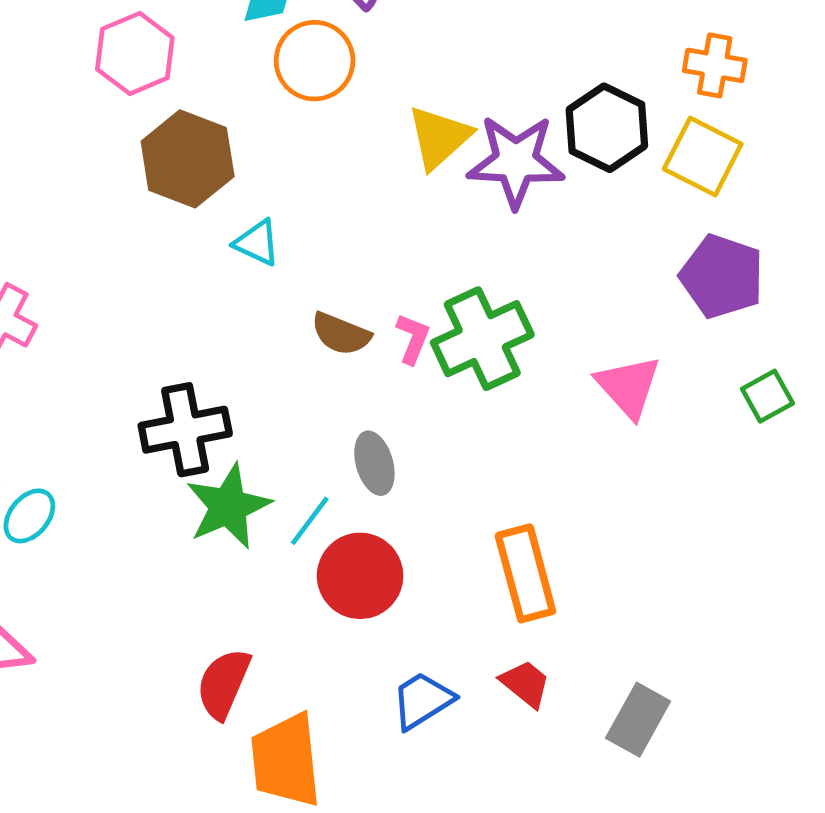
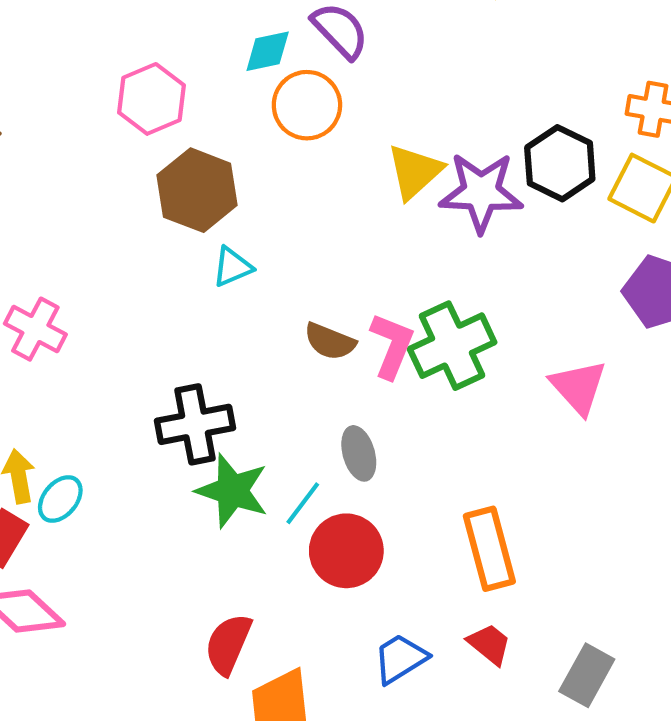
cyan triangle: (257, 243) -> (232, 267), moved, turned -48
pink L-shape: (413, 339) -> (392, 346), size x1.5
green star: (228, 506) -> (232, 491), turned -30

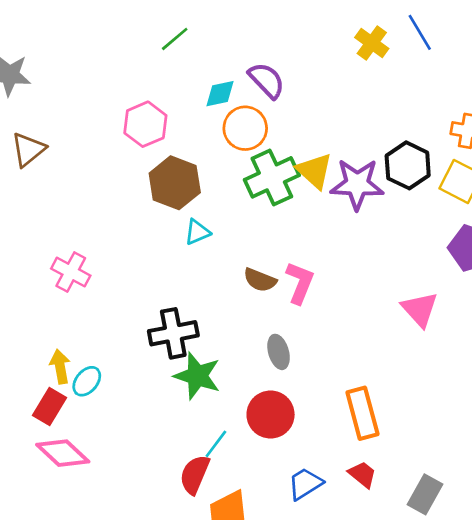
yellow triangle: (415, 171) -> (314, 171), turned -36
green cross: (452, 346) -> (272, 177), moved
cyan line: (303, 503) -> (216, 444), moved

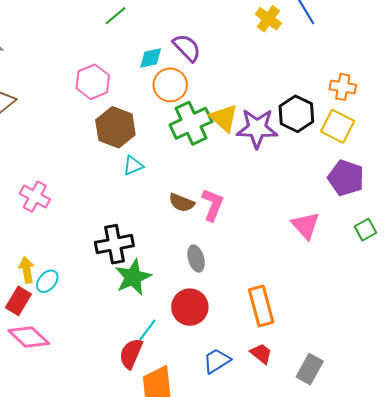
green star: (197, 376) -> (133, 277), turned 30

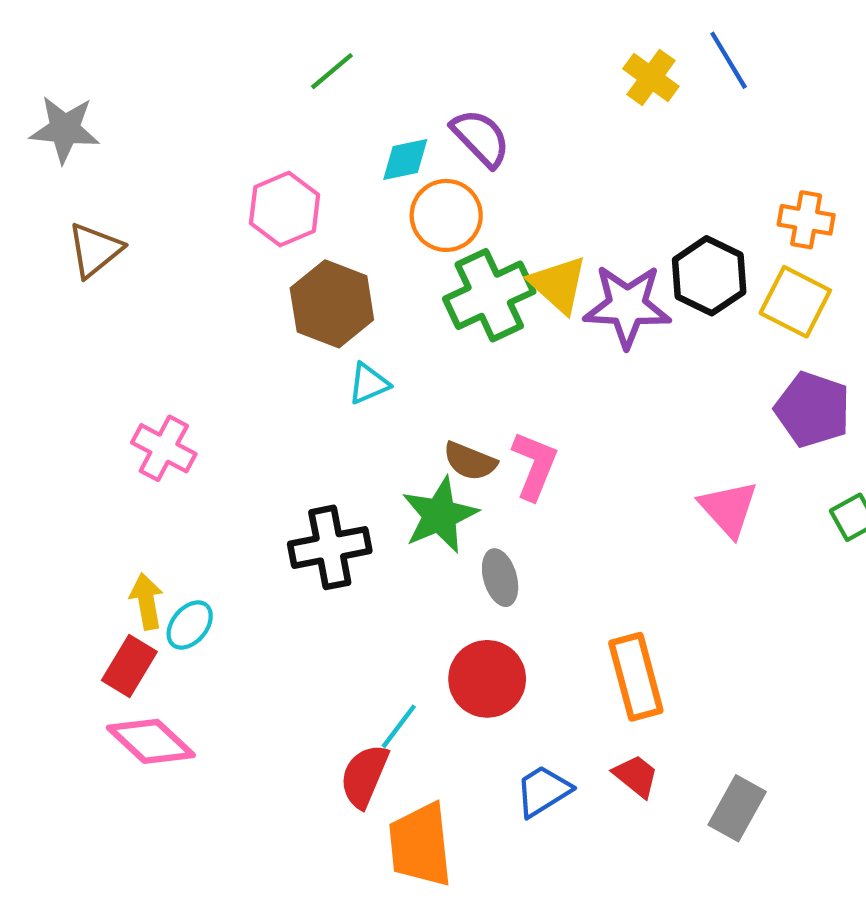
green star: (133, 277) -> (440, 515), moved

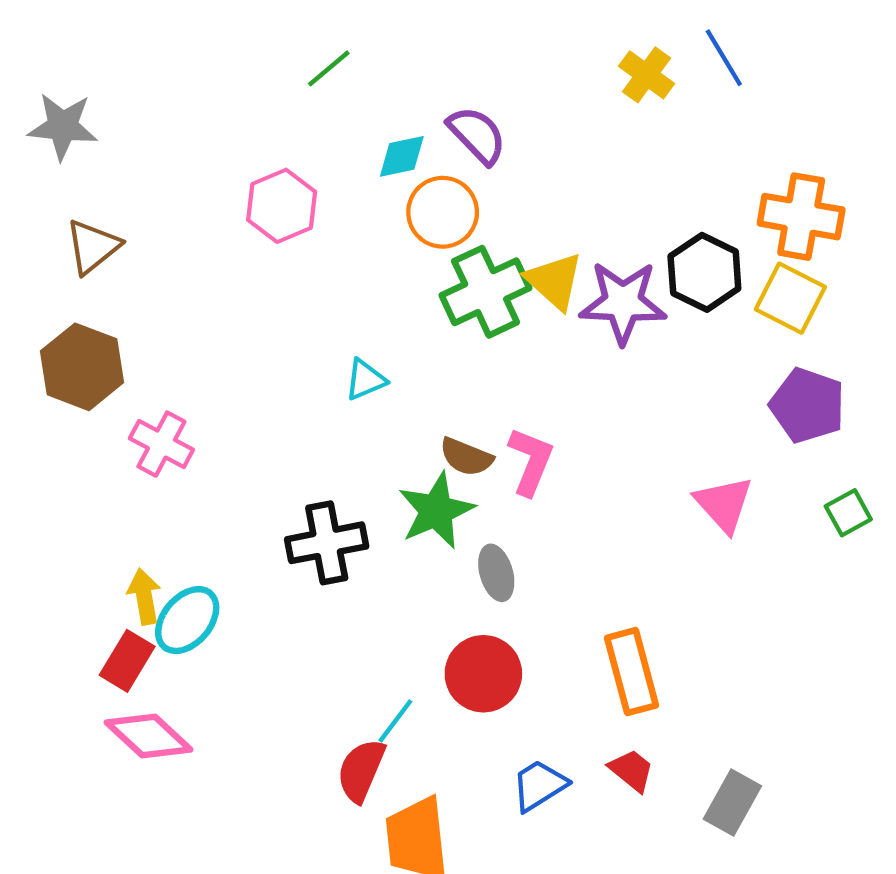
orange cross: (806, 220) -> (801, 217), size x1.5
brown hexagon: (332, 304) -> (82, 367), moved
cyan ellipse: (190, 625) -> (187, 620), size x1.4

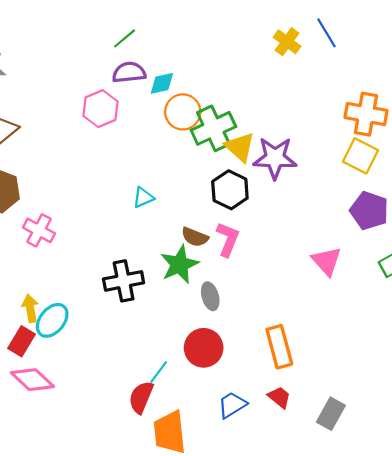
purple semicircle: (477, 135) -> (129, 72), moved, turned -52
black hexagon: (704, 272) -> (230, 190), moved
green cross: (486, 292) -> (213, 128), moved

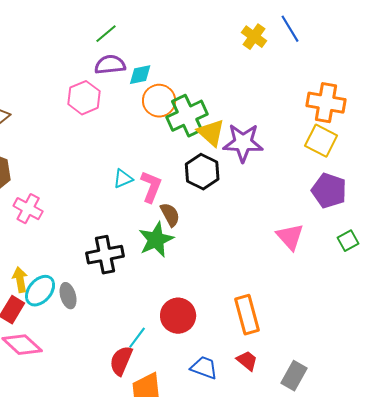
brown semicircle: (195, 237) -> (170, 215), turned -140
pink L-shape: (228, 239) -> (151, 187), moved
gray ellipse: (210, 296) -> (68, 296), moved
blue trapezoid: (232, 405) -> (204, 368), turned 52

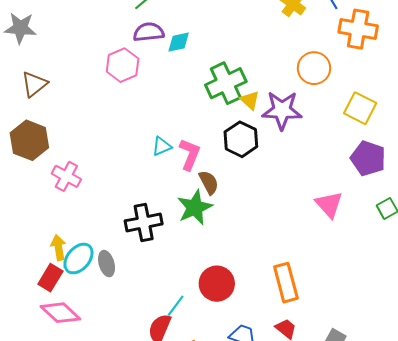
orange circle: (159, 101) -> (314, 68), moved
orange cross: (326, 103) -> (358, 29), moved
yellow triangle: (211, 133) -> (250, 100), size x0.7

